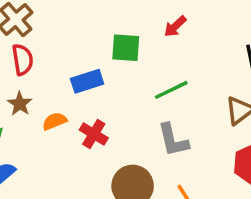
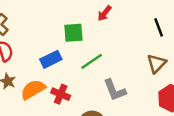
green line: (171, 90) -> (92, 61), moved
orange semicircle: (55, 121) -> (33, 89), size x1.5

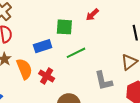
orange semicircle: (33, 89) -> (24, 69), turned 90
gray L-shape: (115, 90) -> (103, 81), moved

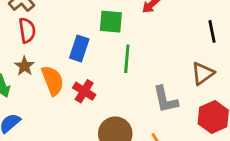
blue rectangle: (43, 46) -> (79, 49), turned -54
green line: (76, 53) -> (127, 59), turned -60

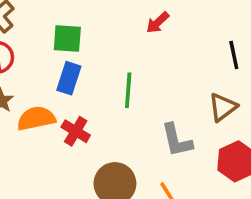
green square: (111, 22) -> (67, 38), moved
orange semicircle: (53, 81) -> (36, 118), turned -80

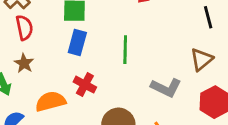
orange semicircle: (36, 118) -> (51, 101), moved
gray L-shape: (177, 140) -> (166, 88), turned -48

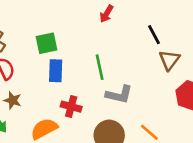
black line: (208, 17) -> (154, 35), moved
gray L-shape: (166, 88) -> (119, 95), moved

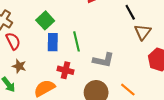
green square: (46, 43) -> (45, 20), turned -30
green line: (100, 67) -> (77, 41), moved

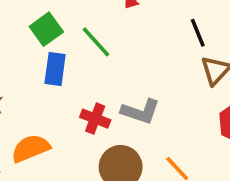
green line: (77, 41) -> (96, 42), moved, turned -36
red cross: (66, 70) -> (95, 119), moved

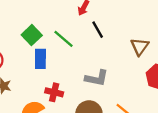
black line: (198, 33) -> (98, 30), moved
red cross: (95, 119) -> (54, 92), moved

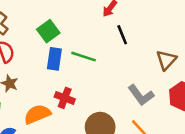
green line: (63, 39) -> (84, 57), moved, turned -30
gray L-shape: (97, 78) -> (141, 95), moved, turned 35

